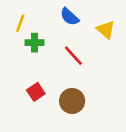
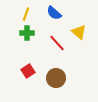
yellow line: (20, 23) -> (26, 14), moved
yellow triangle: (106, 30) -> (79, 32), moved

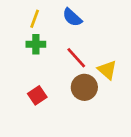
yellow triangle: (79, 32) -> (107, 70), moved
brown circle: (56, 78) -> (84, 87), moved

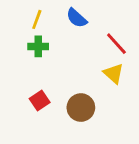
red line: (76, 58) -> (116, 44), moved
brown circle: (84, 87) -> (81, 108), moved

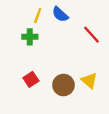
yellow line: (37, 19) -> (38, 16), moved
yellow triangle: (114, 73) -> (89, 81), moved

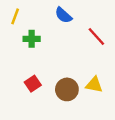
yellow line: (38, 16) -> (15, 16), moved
yellow triangle: (89, 81) -> (94, 85), turned -30

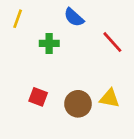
green cross: (32, 39) -> (49, 43), moved
red square: (33, 84) -> (38, 97), turned -35

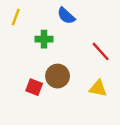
red line: (112, 42) -> (101, 51), moved
brown circle: (78, 104) -> (58, 76), moved

